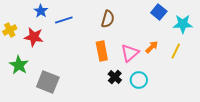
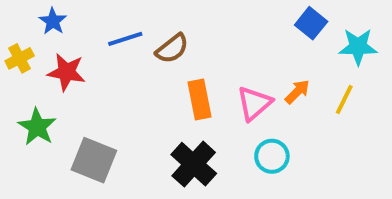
blue star: (41, 11) -> (53, 21), moved
brown semicircle: (108, 19) -> (172, 49), moved, turned 36
black cross: (115, 77) -> (194, 164), moved, size x1.6

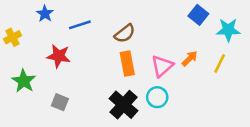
blue star: (53, 21) -> (45, 14), moved
brown semicircle: (172, 49) -> (125, 34), moved
red star: (66, 72) -> (59, 56), moved
cyan circle: (272, 156) -> (157, 97), moved
gray square: (94, 160) -> (60, 102), size x0.6

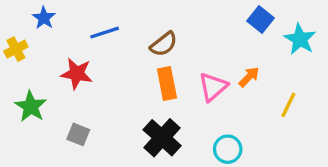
blue star: (45, 14) -> (44, 18), moved
cyan star: (228, 30) -> (300, 39), turned 30
yellow line: (220, 64) -> (288, 105), moved
cyan circle: (157, 97) -> (228, 149), moved

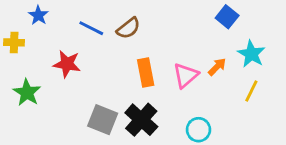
blue line: (105, 33) -> (91, 28), turned 45
cyan star: (300, 39) -> (251, 54), moved
brown semicircle: (164, 44) -> (128, 28), moved
yellow cross: (16, 49) -> (14, 42), turned 30
gray square: (78, 134) -> (103, 120), moved, size x1.5

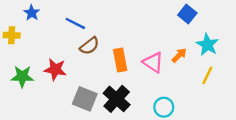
brown semicircle: (128, 28) -> (89, 46), moved
red star: (67, 64) -> (55, 69), moved
pink triangle: (186, 75) -> (153, 62), turned -45
green star: (27, 93) -> (22, 77), turned -30

